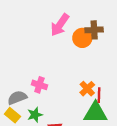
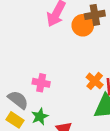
gray semicircle: (17, 98) -> (18, 100), turned 66

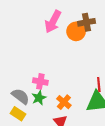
orange cross: (95, 81) -> (64, 102), moved
green star: (40, 117) -> (39, 98), moved

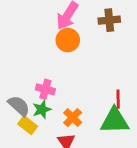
orange circle: (76, 31) -> (68, 40), moved
yellow rectangle: (18, 114) -> (28, 125), moved

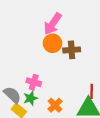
brown cross: (109, 20) -> (72, 50), moved

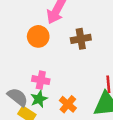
orange circle: (53, 43) -> (38, 36), moved

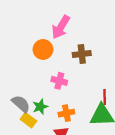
pink cross: (41, 80) -> (59, 81), moved
orange cross: (68, 104) -> (66, 113), turned 35

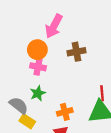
pink cross: (59, 81) -> (38, 67), moved
green star: (40, 107) -> (38, 93), moved

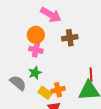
pink arrow: (54, 26) -> (51, 15), turned -90
yellow rectangle: (27, 121) -> (45, 93), moved

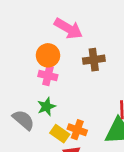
orange cross: (58, 90) -> (77, 130), turned 32

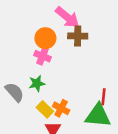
brown cross: (94, 60) -> (78, 36), moved

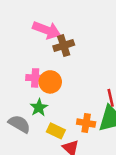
orange circle: (45, 38) -> (50, 82), moved
orange cross: (61, 108) -> (86, 123), moved

